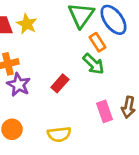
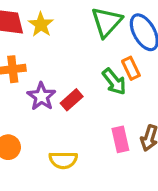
orange rectangle: (98, 42) -> (131, 68), moved
purple star: (19, 85) -> (41, 96), moved

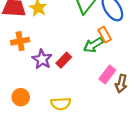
green arrow: (114, 82) -> (93, 45), turned 102
pink rectangle: (120, 139) -> (107, 75), moved, turned 54

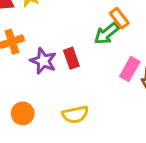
red rectangle: (64, 60) -> (71, 58), turned -56

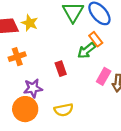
purple star: (43, 61) -> (33, 88), moved, turned -30
orange circle: (23, 113) -> (25, 109), size x1.5

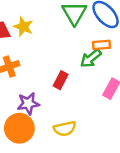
orange rectangle: (96, 39) -> (101, 45), turned -56
red rectangle: (61, 69) -> (61, 80), turned 48

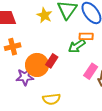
yellow star: (23, 27) -> (44, 15), moved
orange circle: (19, 128) -> (37, 65), moved

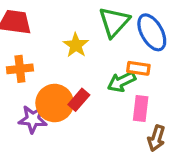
yellow star: (44, 15) -> (76, 45), moved
pink rectangle: (91, 71) -> (141, 108), moved, turned -35

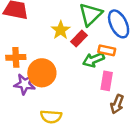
orange cross: (20, 69) -> (16, 57), moved
red rectangle: (79, 100) -> (79, 38), moved

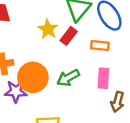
green arrow: (93, 60) -> (68, 78), moved

